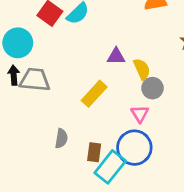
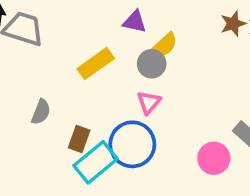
yellow semicircle: (142, 69) -> (164, 45), turned 60
gray circle: (153, 88) -> (152, 64), moved

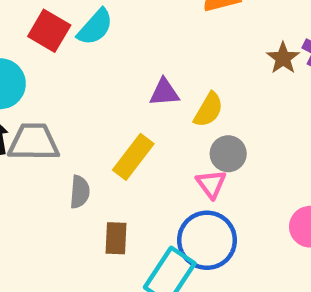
gray circle: (152, 64) -> (228, 154), moved
gray semicircle: (41, 112) -> (80, 192), moved
brown rectangle: (79, 139) -> (116, 238), moved

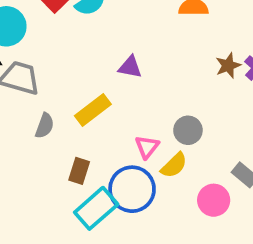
yellow semicircle: (208, 110) -> (174, 165), moved
gray circle: (228, 154) -> (188, 130), moved
brown rectangle: (116, 238) -> (79, 171), moved

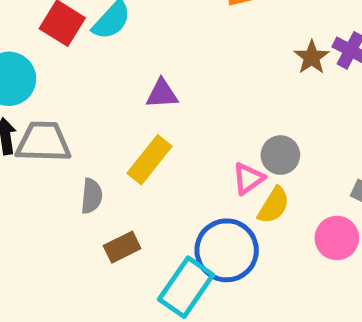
purple triangle: (130, 67) -> (162, 94), moved
pink triangle: (147, 147) -> (248, 178), moved, turned 30
brown rectangle: (79, 171) -> (122, 247), moved, turned 60

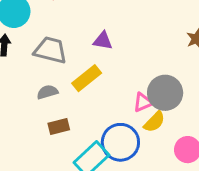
gray trapezoid: (43, 142) -> (50, 50), moved
gray circle: (280, 155) -> (165, 93), size x1.5
gray semicircle: (92, 196) -> (47, 92), turned -125

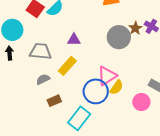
gray circle: (165, 93) -> (119, 37), moved
pink triangle: (143, 102) -> (107, 76), size x1.5
blue circle: (120, 142) -> (96, 91), moved

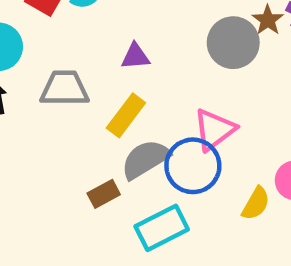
gray semicircle: (43, 79) -> (145, 159), moved, size x1.6
yellow semicircle: (117, 87) -> (256, 204), moved
cyan rectangle: (79, 118) -> (162, 228), turned 30

